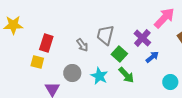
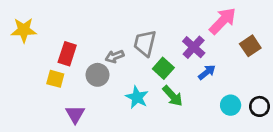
gray arrow: (82, 45) -> (115, 56), turned 104
gray circle: (72, 73) -> (97, 75), moved

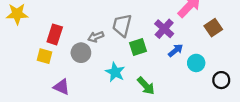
green square: (163, 68) -> (138, 47), turned 30
green arrow: (173, 96) -> (146, 86), moved
cyan circle: (231, 105) -> (196, 63), moved
purple triangle: (75, 114) -> (62, 87), turned -36

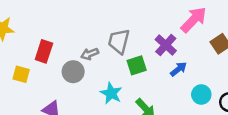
yellow square: (44, 56) -> (21, 74), moved
cyan circle: (196, 63) -> (201, 95), moved

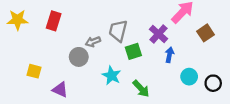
red rectangle: (44, 51) -> (54, 21), moved
blue arrow: (178, 69) -> (169, 55), turned -40
yellow square: (21, 74) -> (34, 71), moved

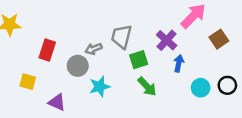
red rectangle: (54, 21) -> (47, 50), moved
cyan star: (112, 76) -> (100, 86), moved, turned 30
black circle: (213, 83) -> (227, 85), moved
green arrow: (141, 89) -> (147, 86), moved

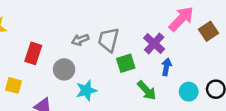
brown square: (219, 39) -> (208, 31), moved
gray arrow: (94, 49) -> (80, 40), moved
green arrow: (147, 86) -> (147, 90), moved

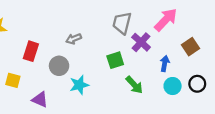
brown square: (208, 31) -> (191, 47), moved
gray trapezoid: (108, 40) -> (122, 23), moved
blue arrow: (166, 67) -> (165, 64), moved

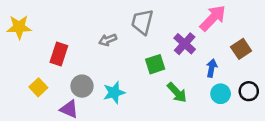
gray trapezoid: (122, 23) -> (142, 22), moved
gray circle: (59, 66) -> (82, 86), moved
yellow square: (13, 80) -> (38, 87), turned 32

